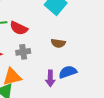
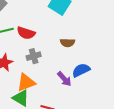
purple arrow: (50, 78) -> (64, 79), turned -35

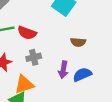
brown semicircle: (67, 43) -> (78, 42), moved
purple arrow: (64, 79) -> (63, 70), moved, turned 49

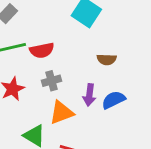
red semicircle: (27, 33) -> (42, 50), turned -30
orange triangle: (24, 84) -> (61, 113), moved

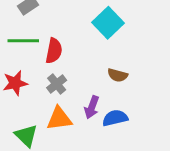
red semicircle: (42, 50) -> (54, 51), turned -80
gray cross: (52, 81) -> (57, 84), turned -36

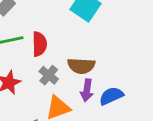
brown semicircle: (118, 75) -> (81, 66), moved, size x1.4

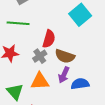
red semicircle: (39, 44) -> (49, 39), moved

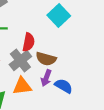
gray cross: (40, 56) -> (20, 61), size x1.5
blue semicircle: (80, 84) -> (64, 86), turned 42

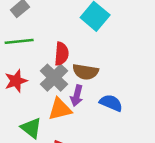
purple arrow: (46, 78) -> (77, 96), moved

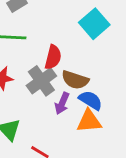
blue semicircle: (111, 103) -> (91, 100), moved
orange triangle: (60, 109) -> (89, 121), moved

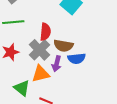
blue semicircle: (91, 100) -> (77, 59), turned 150
orange triangle: (89, 121) -> (41, 74), moved

